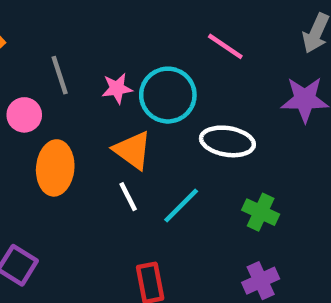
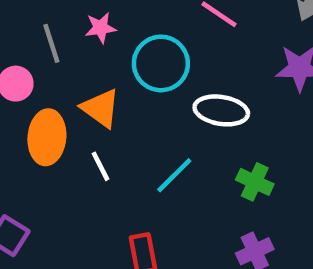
pink star: (117, 88) -> (101, 28), moved
orange triangle: (132, 150) -> (101, 108), moved
white line: (128, 197) -> (101, 166), moved

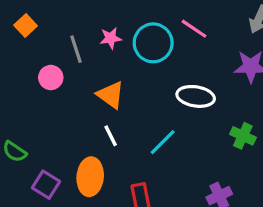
cyan circle: (161, 63) -> (153, 43), moved
orange ellipse: (47, 137) -> (90, 177), moved
green cross: (255, 182) -> (243, 136), moved

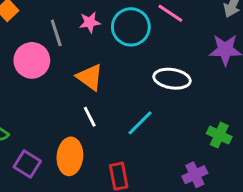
pink circle: (51, 78) -> (32, 60), size x1.5
green cross: (243, 136) -> (219, 135), moved

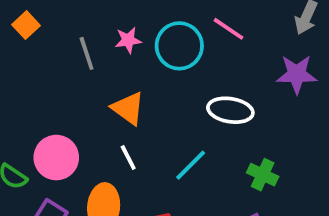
pink circle: (32, 60) -> (56, 158), moved
green cross: (219, 135) -> (263, 175), moved

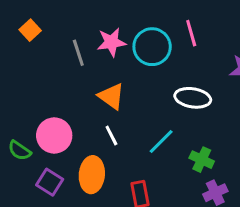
pink line: (229, 29) -> (191, 33), turned 40
pink star: (128, 40) -> (111, 42), size x1.4
green cross: (263, 175) -> (202, 160), moved

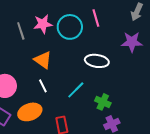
orange ellipse: (92, 175) -> (30, 112), turned 65

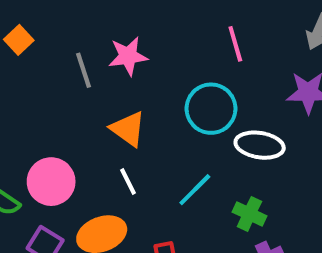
cyan circle: (70, 27) -> (211, 109), moved
white ellipse: (97, 61) -> (260, 145), moved

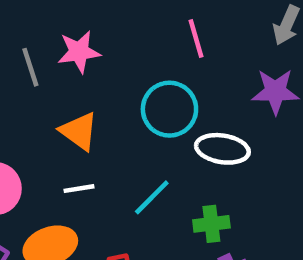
white line: (128, 182) -> (79, 189), turned -72
green cross: (249, 214) -> (211, 224), turned -32

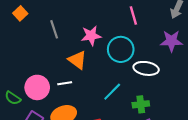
pink star: (79, 52) -> (91, 36), moved
white line: (79, 189) -> (65, 83), moved

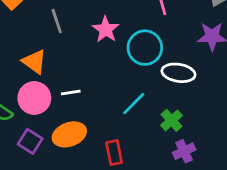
pink star: (91, 36) -> (106, 29), turned -30
orange triangle: (77, 60) -> (34, 62), moved
green cross: (141, 104) -> (171, 120), turned -35

